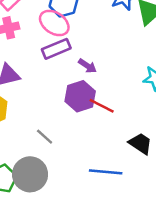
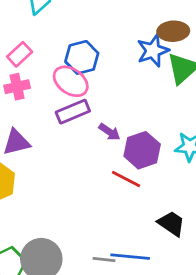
purple hexagon: (80, 96) -> (142, 150), moved
gray line: (45, 137) -> (104, 259), moved, turned -36

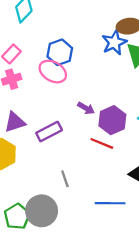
purple rectangle: (73, 112) -> (49, 131), moved
gray line: (104, 259) -> (65, 179), moved, turned 70

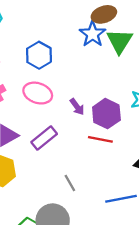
pink ellipse: (53, 72) -> (38, 93), moved
purple arrow: (86, 108) -> (77, 107), turned 35

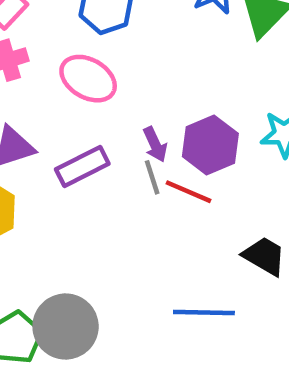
purple arrow: (77, 107) -> (155, 144), moved
gray line: (70, 183) -> (152, 177), moved

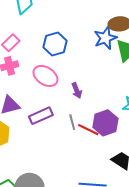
purple arrow: (155, 144) -> (77, 91), moved
purple hexagon: (210, 145) -> (105, 123), moved

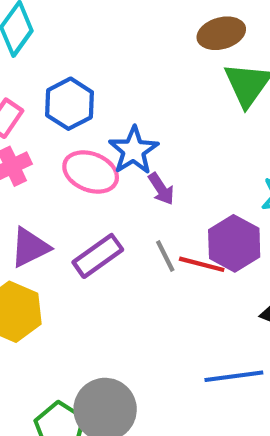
blue star: (105, 38) -> (134, 150), moved
blue hexagon: (55, 44) -> (70, 104), moved

